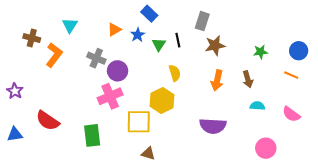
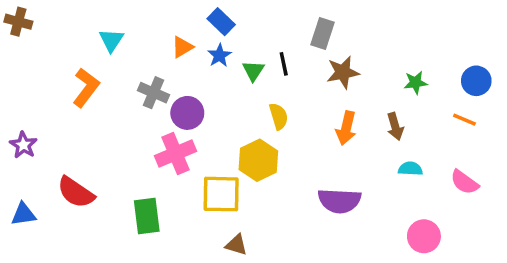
blue rectangle: (149, 14) -> (221, 22), moved
brown cross: (32, 38) -> (18, 22), moved

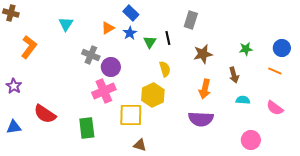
brown star: (343, 72) -> (203, 54), moved
orange L-shape: (86, 88) -> (29, 47), moved
orange arrow: (346, 128) -> (205, 89), moved

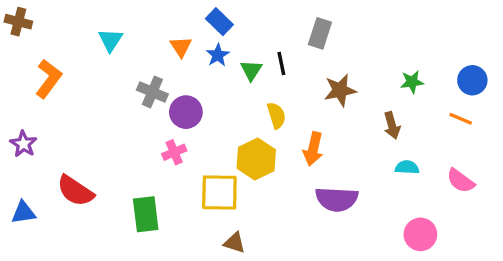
orange triangle: (108, 28) -> (181, 47), turned -32
orange arrow: (205, 89) -> (313, 149), moved
pink cross: (104, 91) -> (174, 152), size x0.6

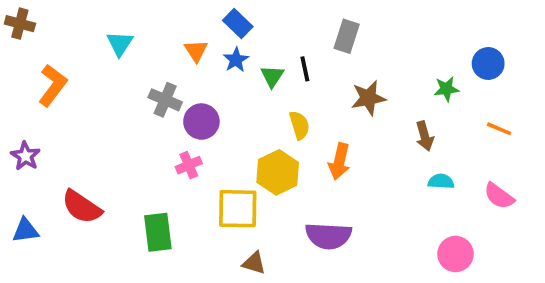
blue circle: (472, 80) -> (488, 63), moved
purple semicircle: (337, 199) -> (328, 236), moved

